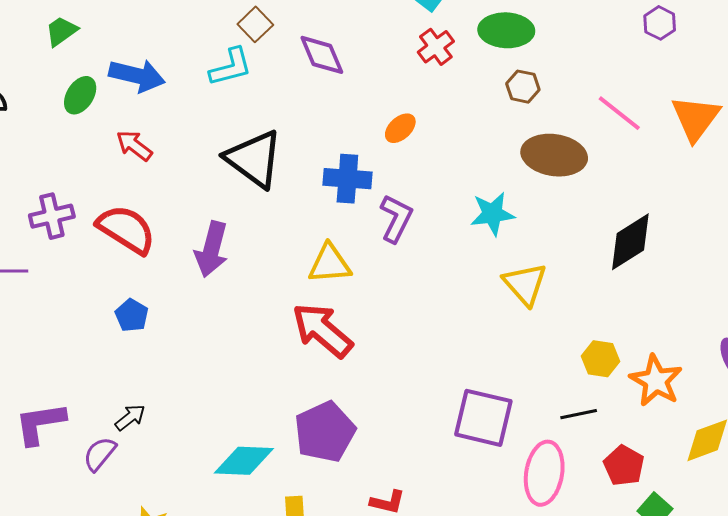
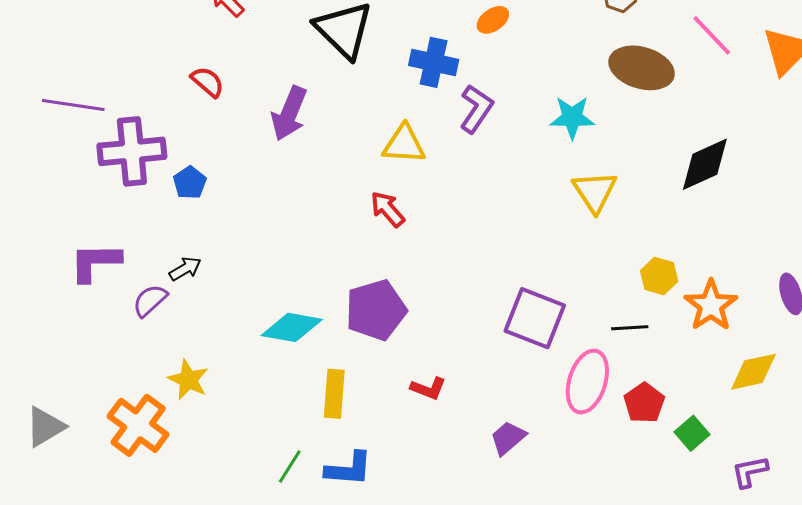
purple cross: (52, 216) -> (132, 151), moved, size x1.5
red semicircle: (126, 229) -> (207, 82), size x0.6
blue pentagon: (132, 315) -> (190, 183), moved
red arrow: (322, 330) -> (388, 209), size x0.6
red pentagon: (624, 466) -> (644, 403), moved

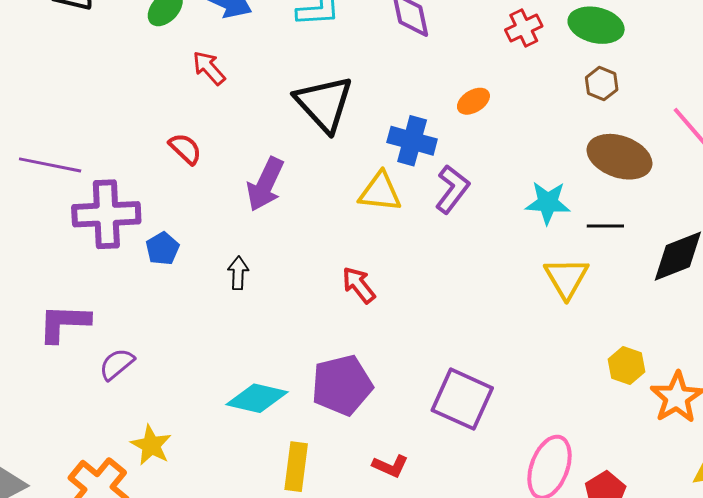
yellow triangle: (404, 144) -> (380, 192), moved
black arrow: (185, 269) -> (238, 273), moved, turned -60
purple square: (535, 318) -> (462, 399), moved
black line: (630, 328) -> (605, 226), moved

